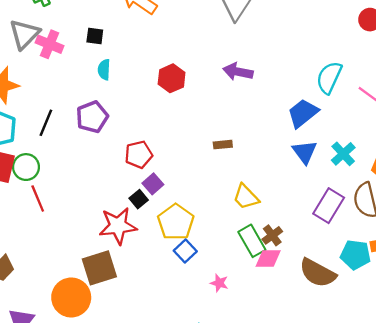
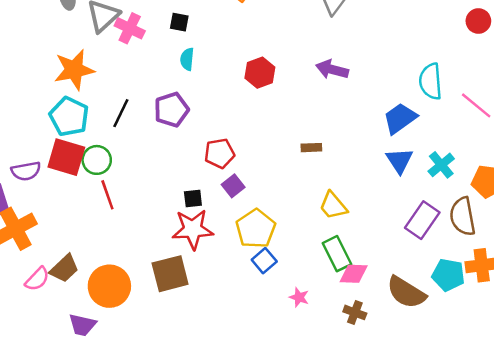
cyan semicircle: (329, 78) -> (431, 81), turned -32
black square: (139, 199) -> (193, 198), moved, turned 30
brown cross: (272, 235) -> (355, 312), moved, turned -36
orange circle: (71, 297) -> (109, 286), moved

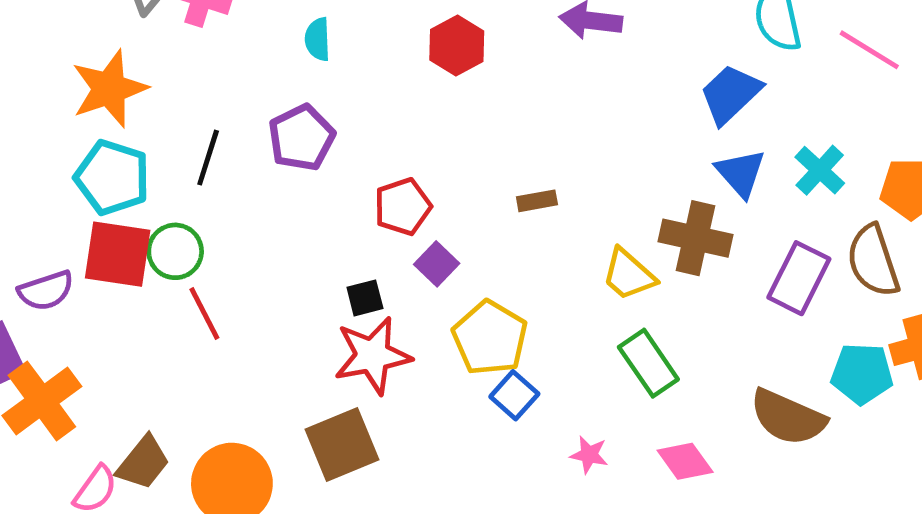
brown rectangle: (311, 148) -> (537, 201), moved
pink diamond: (354, 274) -> (685, 461), moved, turned 60
brown cross: (355, 312) -> (695, 238), moved, size x1.6

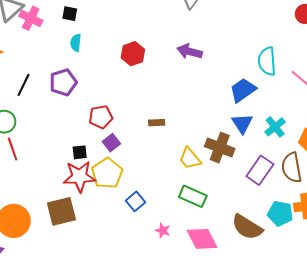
yellow pentagon: (490, 338) -> (107, 173), moved
green rectangle: (648, 363) -> (193, 196), turned -40
pink diamond: (685, 461) -> (202, 239), size x1.4

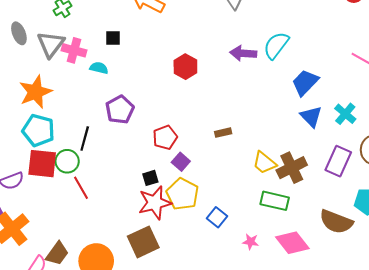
cyan semicircle: (76, 43) -> (99, 68), moved, turned 108
cyan semicircle: (267, 61) -> (276, 45), moved, turned 52
black line: (23, 85) -> (85, 138), moved
brown cross: (220, 148) -> (292, 168), moved, turned -36

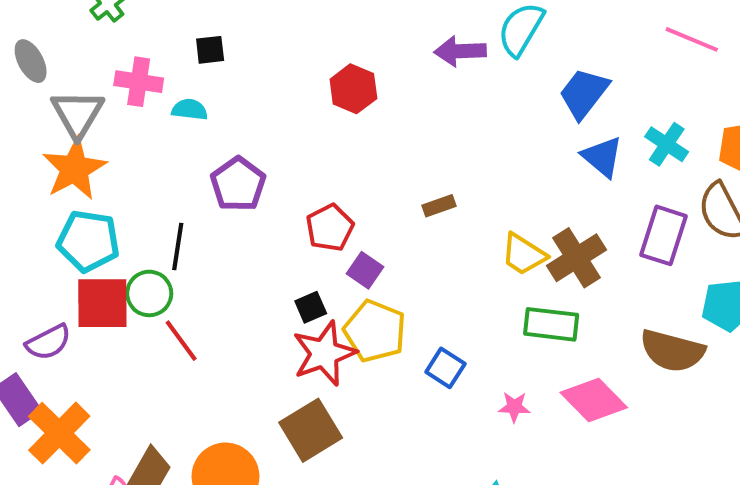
gray triangle: (51, 44) -> (77, 114), moved

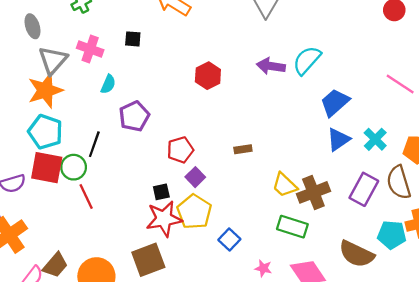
cyan semicircle: (190, 110) -> (108, 84), moved, turned 96
blue triangle: (602, 157) -> (338, 139), turned 35

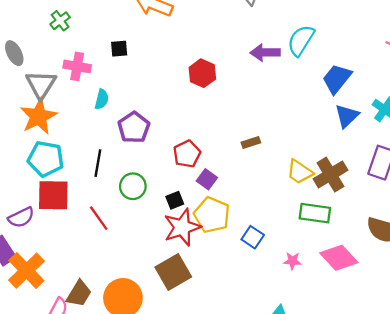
green circle: (74, 167) -> (133, 186), moved

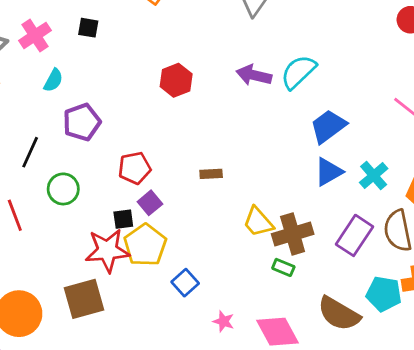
pink cross: (77, 66) -> (35, 36), turned 32
black square: (175, 200) -> (123, 219), moved
green rectangle: (315, 213) -> (283, 267), moved, size x0.6

